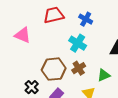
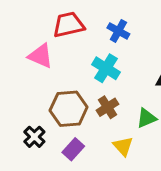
pink triangle: (23, 35) -> (41, 56), moved

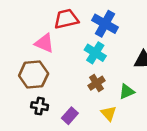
blue cross: (118, 31) -> (105, 24), size x1.5
brown hexagon: (69, 109) -> (34, 75), moved
black cross: (34, 137) -> (40, 106), turned -35

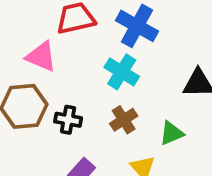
black cross: (40, 106) -> (68, 120), moved

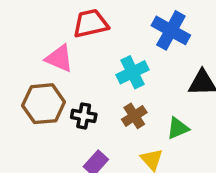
blue cross: (137, 26) -> (171, 30), moved
cyan cross: (122, 72) -> (133, 72), turned 32

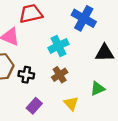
green triangle: (178, 128) -> (98, 89), moved

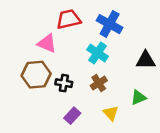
blue cross: (84, 18) -> (110, 24), moved
cyan cross: (58, 46) -> (98, 53), turned -30

